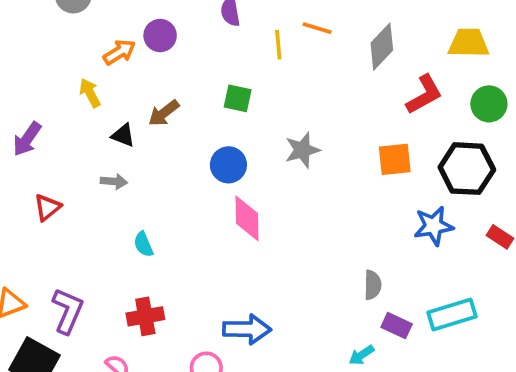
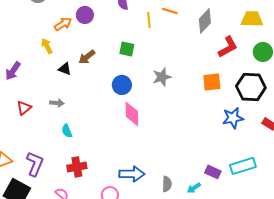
gray arrow: (114, 181) -> (57, 103), moved
cyan semicircle: (143, 244) -> (67, 131), moved
gray semicircle: (373, 285) -> (167, 184), moved

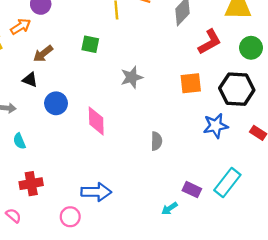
orange arrow: (63, 24) -> (21, 26), moved
black triangle: (65, 69) -> (30, 80), moved
blue circle: (122, 85) -> (56, 103), moved
cyan rectangle: (243, 166) -> (227, 182), turned -35
gray semicircle: (167, 184) -> (156, 141), moved

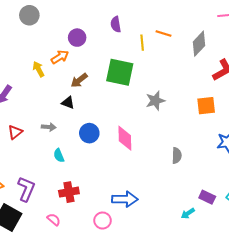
green square: (90, 44) -> (120, 72), size x1.8
blue circle: (56, 103) -> (89, 133), moved

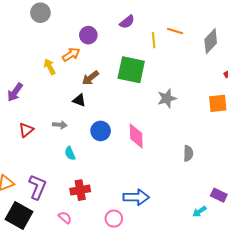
purple semicircle: (116, 24) -> (127, 22), turned -119

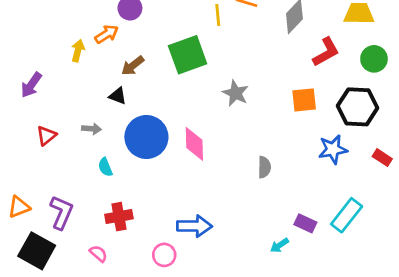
yellow arrow: (50, 67) -> (78, 51), turned 42
green square: (131, 70) -> (188, 55), turned -32
gray star: (167, 98) -> (236, 93), turned -30
blue circle: (101, 131) -> (146, 137), size x1.6

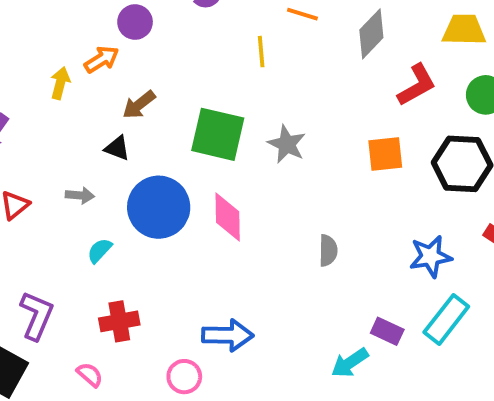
yellow line: (218, 15) -> (261, 52), moved
green square: (188, 55) -> (218, 134), moved, turned 33
blue star: (333, 149) -> (431, 256), moved
cyan semicircle: (105, 167) -> (100, 251), turned 66
cyan arrow: (279, 245) -> (350, 363), size x1.4

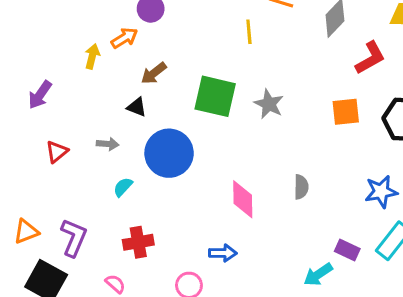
pink diamond: (228, 217) -> (243, 199), moved
blue arrow: (228, 335) -> (223, 253), size x0.7

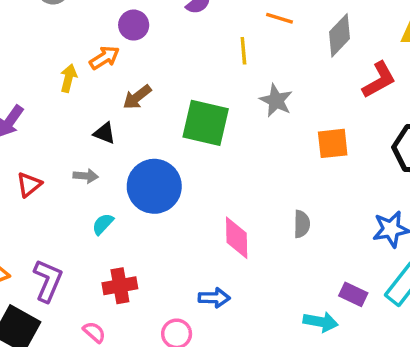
gray star: (269, 104) -> (276, 101), moved
black triangle: (137, 107) -> (104, 133), moved
orange square: (346, 112) -> (333, 143), moved
cyan arrow: (318, 275) -> (321, 322), turned -136

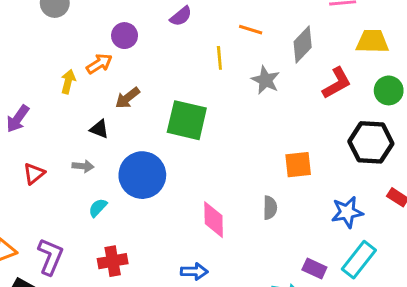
gray star: (276, 101) -> (265, 80), moved
orange square: (333, 143) -> (298, 165), moved

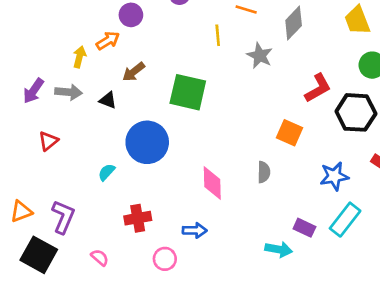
yellow trapezoid: (372, 42) -> (357, 20), turned -112
red L-shape: (337, 83) -> (318, 88), moved
orange square: (298, 165) -> (290, 133), turned 30
gray arrow: (83, 166) -> (69, 92), moved, size x1.4
red cross: (113, 261) -> (138, 218), moved

